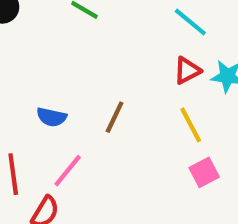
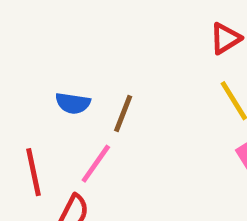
brown line: (115, 117) -> (123, 113), moved

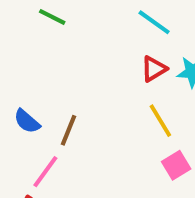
blue semicircle: (73, 103) -> (27, 121), turned 32

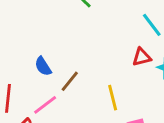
yellow line: (160, 121) -> (113, 98), moved

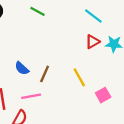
pink line: (45, 105) -> (31, 96), turned 42

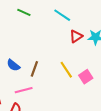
cyan line: (93, 16) -> (62, 15), moved
pink square: (103, 95) -> (86, 77), moved

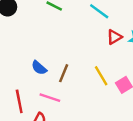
pink line: (24, 90) -> (50, 98), turned 30

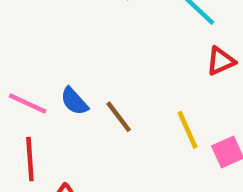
brown line: (64, 73) -> (119, 117), turned -66
pink line: (50, 98) -> (28, 104), moved

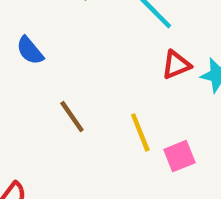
blue semicircle: (74, 101) -> (30, 51), moved

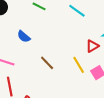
red triangle: (176, 65) -> (92, 46), moved

